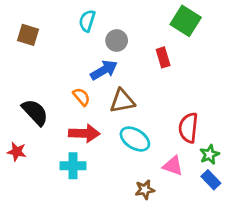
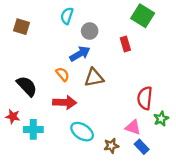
cyan ellipse: (135, 139) -> (82, 132), moved
cyan cross: (73, 166) -> (33, 129), moved
blue rectangle: (211, 180) -> (142, 147), moved

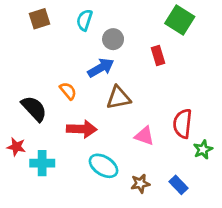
brown square: (21, 27) -> (39, 19), moved, turned -35
orange semicircle: (63, 74) -> (68, 91), moved
pink triangle: (133, 127) -> (144, 136), moved

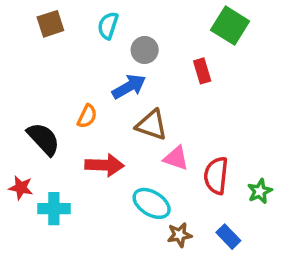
orange semicircle: (68, 91) -> (87, 116), turned 66
brown triangle: (118, 98) -> (152, 125), turned 30
red semicircle: (183, 124) -> (216, 176), moved
pink triangle: (144, 136) -> (176, 158), moved
cyan ellipse: (104, 166) -> (152, 203), moved

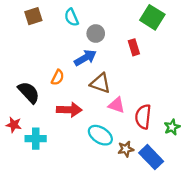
cyan semicircle: (108, 26) -> (71, 17), turned -42
brown star: (179, 235) -> (126, 149), moved
blue rectangle: (228, 237) -> (151, 157), size x1.5

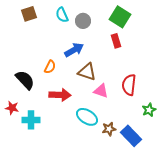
green square: (152, 17) -> (120, 17), moved
gray circle: (96, 34) -> (83, 21), moved
red semicircle: (143, 117) -> (129, 85), moved

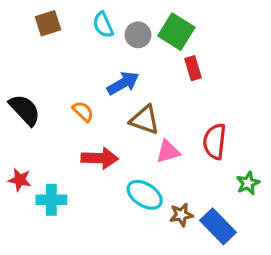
green square: (120, 17) -> (176, 32), moved
orange semicircle: (50, 67) -> (83, 111), turned -72
black semicircle: (25, 80) -> (25, 110), moved
pink triangle: (101, 91) -> (168, 151), turned -35

